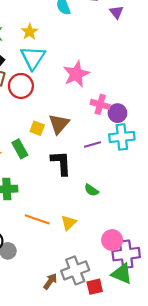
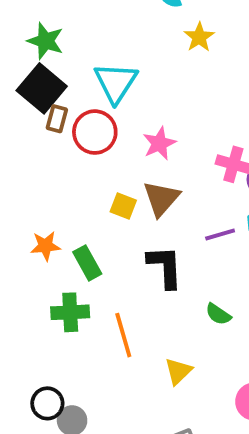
yellow star: (30, 32) -> (199, 37), moved
pink star: (76, 74) -> (159, 143), moved, size x0.7
green rectangle: (20, 149) -> (87, 263), moved
orange line: (37, 219) -> (123, 335), moved, turned 55

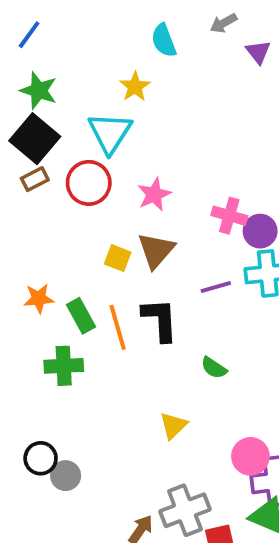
yellow star: (199, 37) -> (135, 87), moved
brown rectangle: (57, 119) -> (35, 179), moved, turned 48
orange line: (123, 335) -> (118, 327), moved

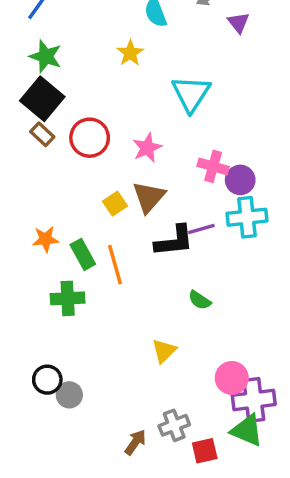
cyan triangle: (110, 133) -> (191, 94), moved
brown rectangle: (35, 179) -> (42, 134), turned 70
yellow square: (118, 258) -> (115, 204), turned 35
black L-shape: (160, 320) -> (174, 241), moved, turned 87
gray cross: (185, 510) -> (174, 425), size x0.7

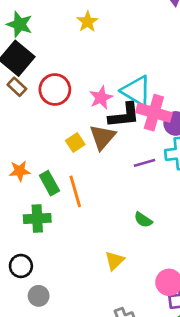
cyan triangle: (191, 94) -> (136, 91), moved, turned -32
pink cross: (213, 166) -> (154, 113), size x1.4
black L-shape: (174, 241) -> (124, 115), moved
black circle: (47, 380) -> (21, 266), moved

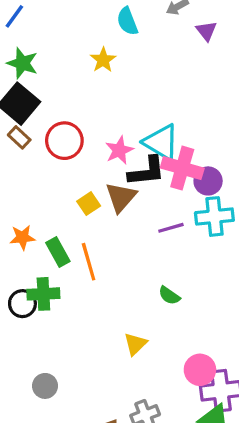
black circle: (21, 266) -> (22, 304), moved

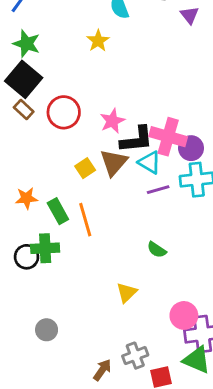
cyan triangle: (161, 142) -> (150, 162), moved, size x0.7

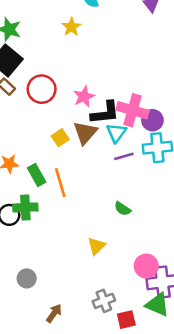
cyan triangle: (150, 162) -> (116, 133), turned 35
brown arrow: (102, 370) -> (54, 313), moved

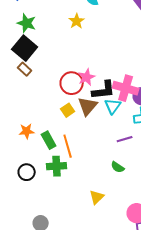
red circle: (42, 89) -> (72, 83), moved
purple line: (124, 156) -> (125, 139), moved
green cross: (25, 207) -> (57, 166), moved

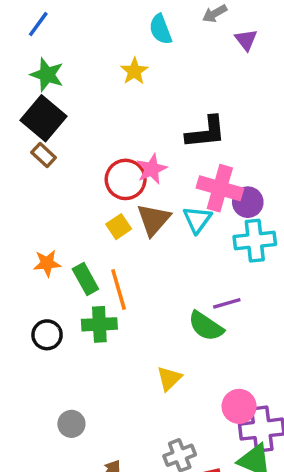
black L-shape: (104, 90) -> (206, 132), moved
purple line: (125, 139) -> (227, 303), moved
green semicircle: (118, 167) -> (206, 326), size x1.5

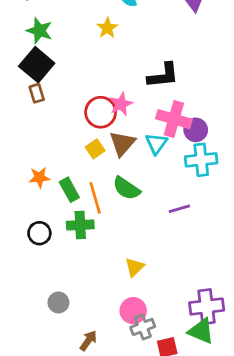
brown rectangle: (44, 155) -> (37, 93), turned 30
green semicircle: (206, 326) -> (126, 188), moved
pink circle: (239, 406) -> (133, 311), moved

